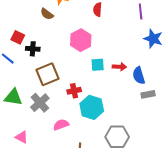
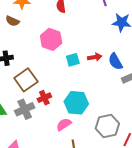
red cross: (74, 91) -> (44, 98), moved
gray cross: (40, 103) -> (25, 109), turned 30
pink semicircle: (61, 125) -> (64, 124), moved

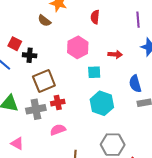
red arrow: (95, 57) -> (115, 54), moved
cyan hexagon: (76, 103) -> (102, 103), moved
pink semicircle: (64, 124) -> (58, 130), moved

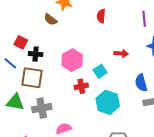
pink hexagon: (78, 47) -> (72, 60), moved
cyan square: (94, 72) -> (100, 71), turned -32
brown square: (44, 81) -> (32, 78), moved, turned 30
red cross: (58, 103) -> (81, 86), moved

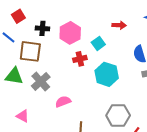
red square: (21, 42) -> (18, 16), turned 32
black cross: (36, 54) -> (42, 28), moved
gray cross: (42, 108) -> (41, 81), turned -30

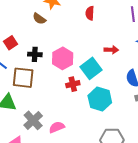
cyan square: (98, 43) -> (91, 68), size x1.5
gray cross: (41, 81) -> (33, 120), moved

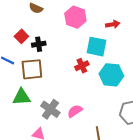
red square: (11, 43) -> (21, 36), moved
pink hexagon: (63, 58) -> (75, 17), moved
cyan square: (91, 68) -> (96, 47), turned -30

